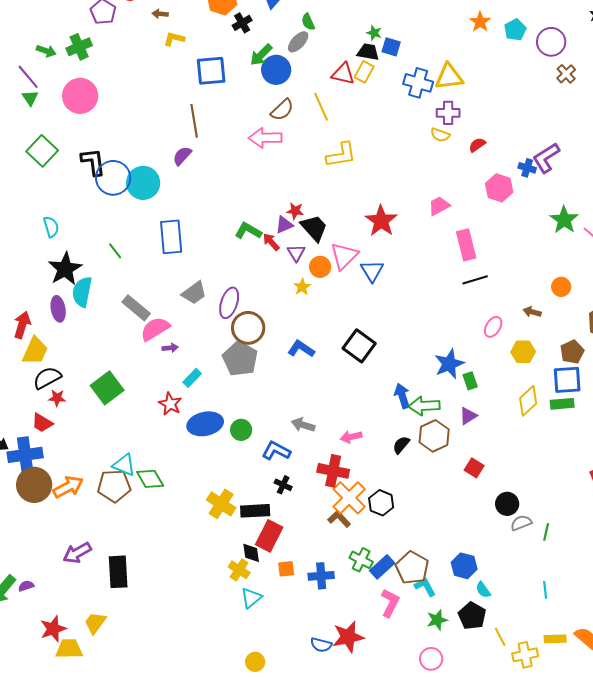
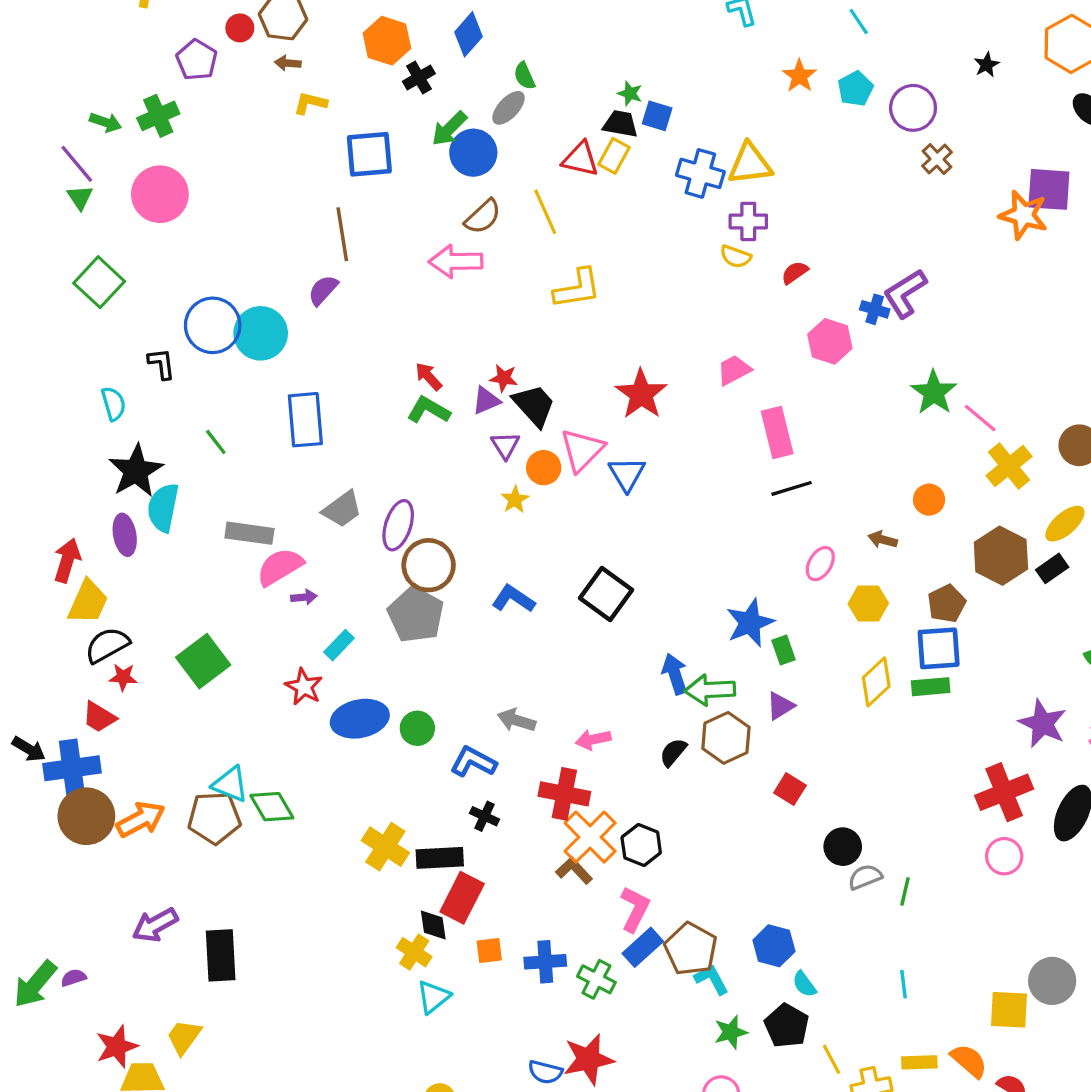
black L-shape: (93, 162) -> (162, 364), moved, size x0.7
red arrow: (271, 242) -> (429, 377), moved
gray rectangle: (136, 308) -> (249, 533), turned -32
green cross: (361, 560) -> (596, 979), moved
pink L-shape: (390, 603) -> (635, 909), moved

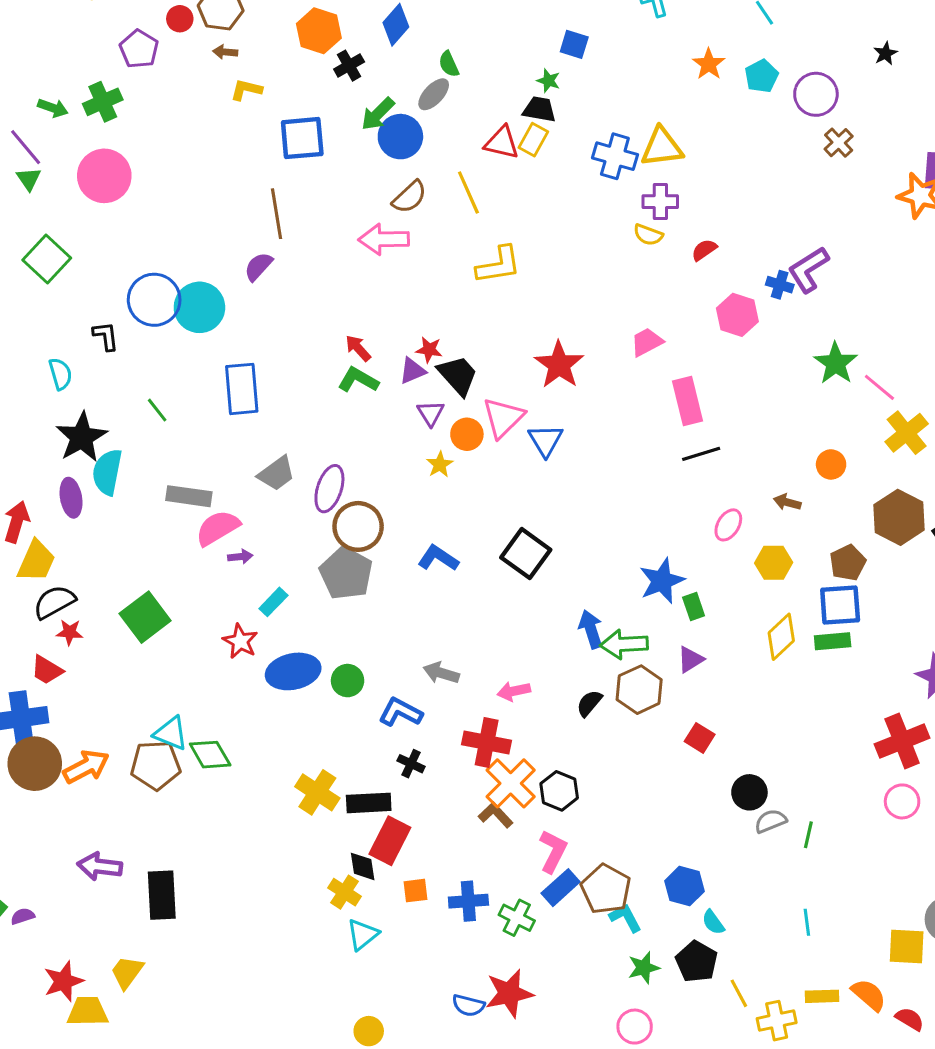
blue square: (657, 116) -> (574, 44), moved
purple arrow: (155, 925) -> (100, 866), turned 36

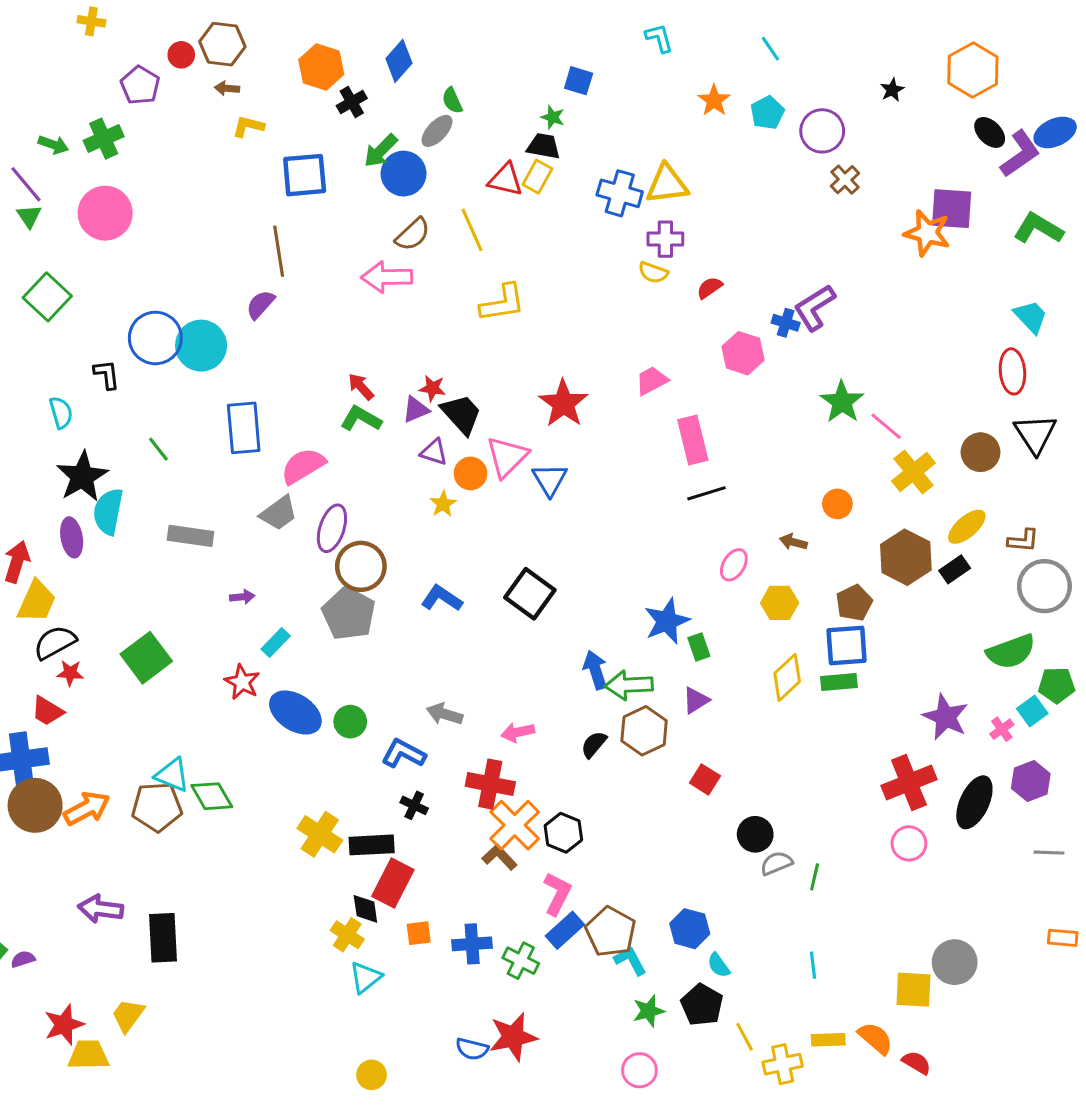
purple triangle: (431, 413) -> (434, 452), turned -40
pink semicircle: (218, 528) -> (303, 466), moved
blue ellipse: (293, 671) -> (295, 712), turned 45

